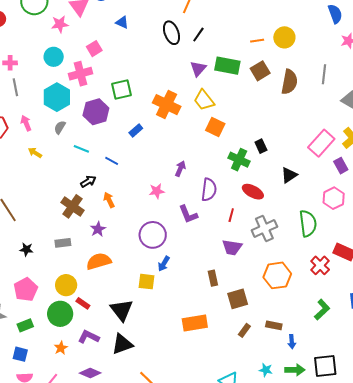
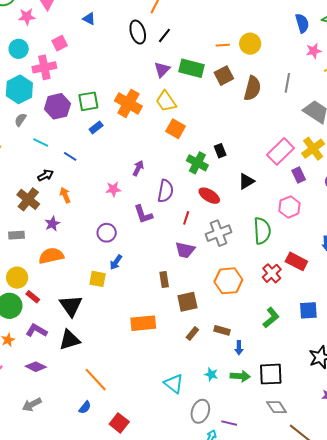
green square: (122, 89) -> (88, 101), moved
purple circle: (153, 235) -> (107, 233), size x0.7

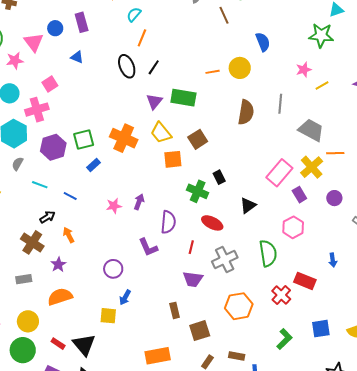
blue semicircle: (302, 23) -> (263, 42), moved
brown square: (224, 76) -> (198, 139), moved
orange square: (176, 129) -> (173, 159), turned -30
pink star: (113, 189) -> (114, 206), moved
red rectangle: (33, 297) -> (58, 344), moved

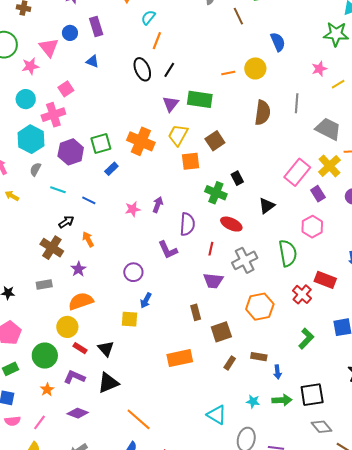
yellow trapezoid: (161, 133) -> (178, 135), turned 70
yellow circle: (28, 321) -> (67, 327), moved
black triangle: (84, 345) -> (106, 349), size x0.7

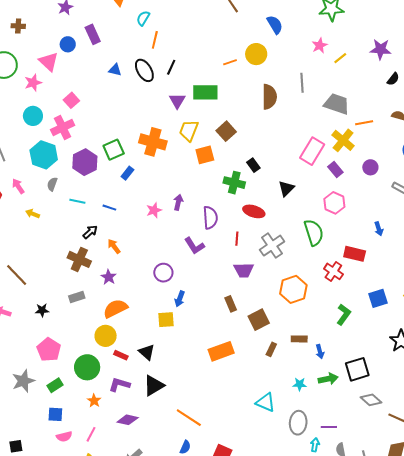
blue triangle: (92, 61) -> (115, 70), moved

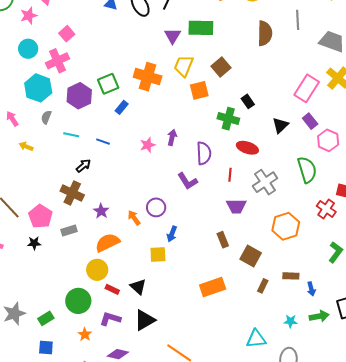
purple rectangle: (335, 169) -> (310, 121), moved
orange arrow: (114, 246) -> (134, 218), moved
brown square: (259, 320) -> (251, 256), turned -35
pink pentagon: (49, 350) -> (40, 216), moved
cyan triangle: (266, 402) -> (256, 339), turned -30

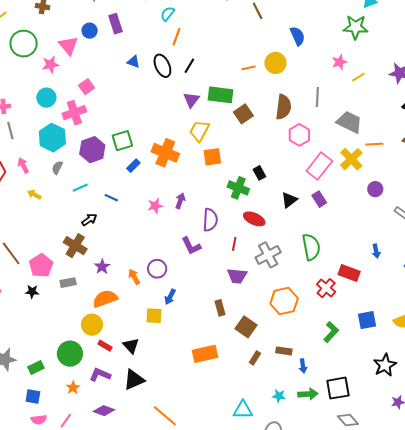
brown square: (221, 67) -> (243, 114), moved
orange cross: (148, 77) -> (165, 153), moved
cyan line: (71, 135) -> (80, 188), turned -42
pink hexagon: (328, 140) -> (299, 135), moved

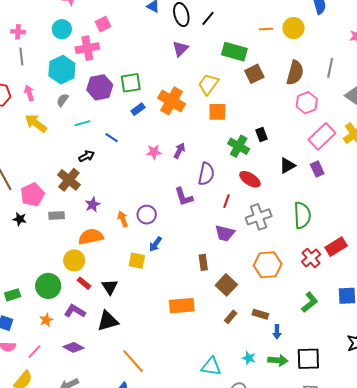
purple triangle: (191, 100) -> (180, 49), moved
yellow arrow: (34, 195) -> (36, 123), size x1.6
red rectangle: (349, 273) -> (336, 247), turned -60

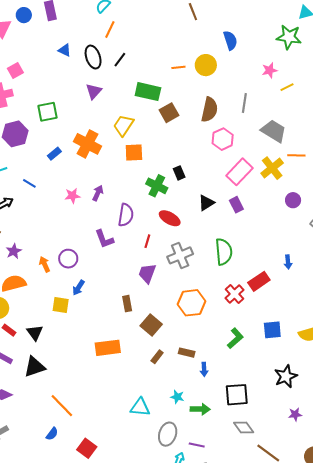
green square: (131, 83) -> (47, 112), moved
purple trapezoid: (225, 233) -> (147, 273), turned 100
green arrow: (278, 360) -> (200, 409), moved

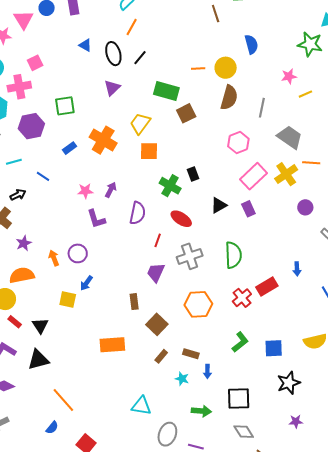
brown semicircle: (209, 110) -> (229, 98), moved
purple L-shape: (104, 239) -> (96, 219), moved
blue square: (272, 330) -> (274, 348), moved
cyan star: (177, 397) -> (182, 379), moved

